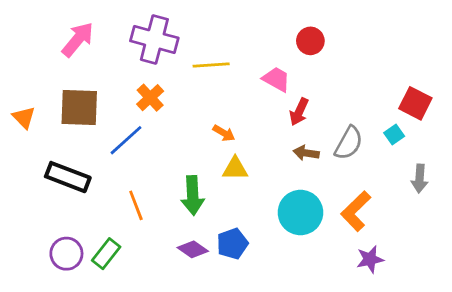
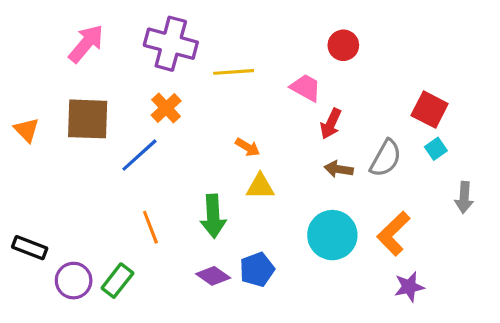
red square: (415, 103) -> (430, 110), moved
black rectangle: (68, 177) -> (30, 248), moved, size x0.7

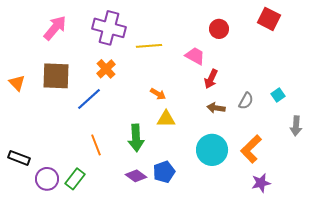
red square: (430, 110) -> (269, 19), moved
gray semicircle: (386, 158) -> (246, 101), size x0.7

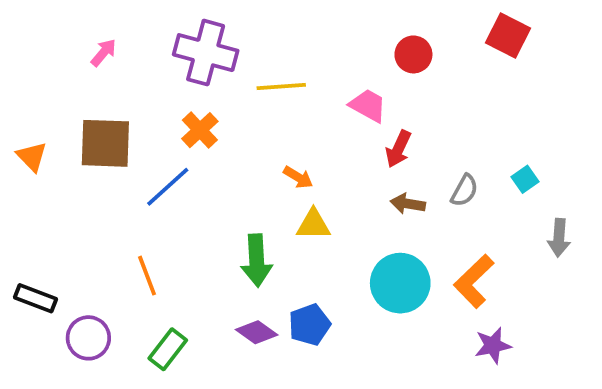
pink arrow: (55, 28) -> (104, 53), size x0.6
orange line: (96, 145) -> (147, 276), moved
green rectangle: (75, 179) -> (168, 349), moved

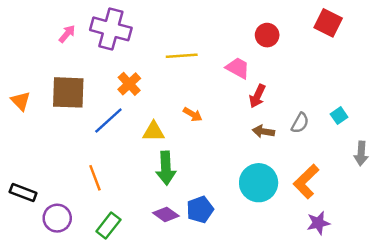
purple cross: (206, 53) -> (111, 29), moved
yellow triangle: (313, 225) -> (154, 131), moved

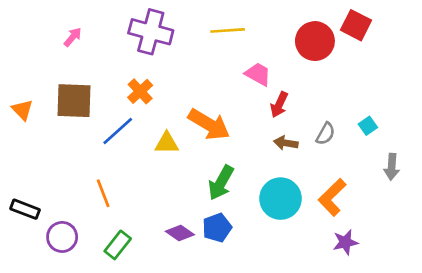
purple cross: (111, 29) -> (151, 32), moved
red circle: (267, 35) -> (315, 41), moved, size x1.5
yellow line: (182, 56) -> (228, 30), moved
orange arrow: (193, 114) -> (209, 124), size x2.0
green arrow: (166, 168) -> (221, 183), moved, turned 32

